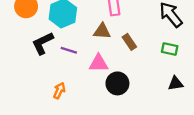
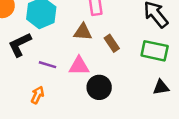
green rectangle: (170, 49) -> (155, 51), size x1.5
purple line: (69, 50) -> (47, 65), moved

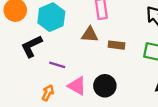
brown rectangle: (112, 43) -> (117, 45), turned -49
pink triangle: (79, 66) -> (77, 86), moved, turned 30

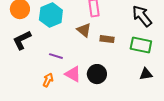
brown triangle: (90, 35) -> (84, 30), turned 35
black L-shape: (32, 46) -> (22, 40), moved

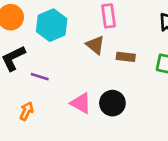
purple line: (56, 56) -> (40, 77), moved
orange arrow: (48, 80) -> (27, 111), moved

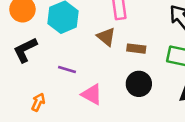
purple line: (40, 77) -> (67, 69), moved
black circle: (112, 103) -> (139, 84), moved

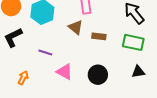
black circle: (139, 84) -> (98, 75), moved

